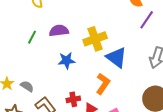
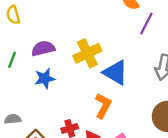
blue star: (66, 60) -> (45, 78), moved
gray semicircle: (27, 86) -> (13, 119), turned -32

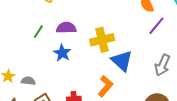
blue star: (45, 78) -> (62, 53), turned 30

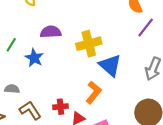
green line: (38, 32) -> (11, 45), moved
blue star: (62, 53) -> (34, 58), moved

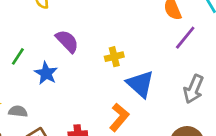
purple semicircle: (51, 32) -> (67, 41), turned 48
yellow cross: (89, 44) -> (114, 57), size x0.6

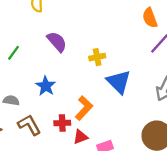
blue star: (46, 73) -> (46, 86), moved
orange L-shape: (119, 117) -> (84, 108), moved

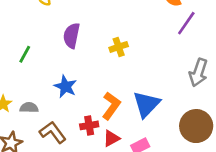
purple semicircle: (57, 42) -> (72, 36), turned -120
blue triangle: (119, 82) -> (146, 104), moved, turned 36

